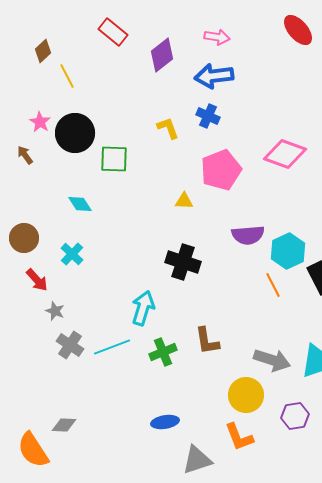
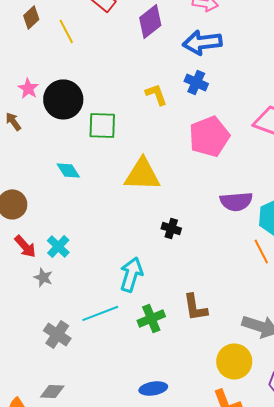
yellow line: (67, 76) -> (66, 31), moved
yellow triangle: (184, 201) -> (142, 174), moved, size x2.0
cyan cross: (72, 254) -> (58, 246), moved
black cross: (183, 262) -> (171, 228), size x0.6
gray cross: (70, 345) -> (57, 334), moved

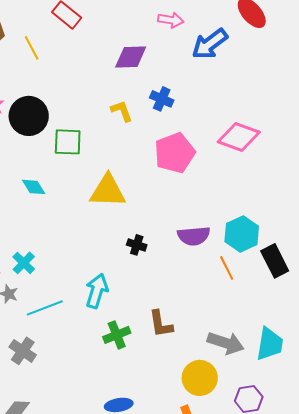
purple diamond: (150, 21) -> (131, 57), moved, turned 36
blue arrow: (202, 42) -> (210, 44), moved, turned -30
purple semicircle: (236, 201) -> (194, 236), moved
cyan line: (100, 313) -> (45, 308), moved

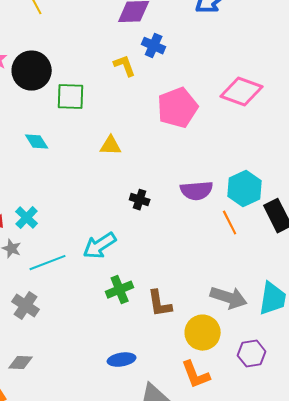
blue cross: (162, 99) -> (154, 46), moved
yellow triangle: (108, 191) -> (111, 146), size x0.6
cyan arrow: (97, 291) -> (100, 246), turned -140
brown L-shape: (161, 324) -> (160, 304), moved

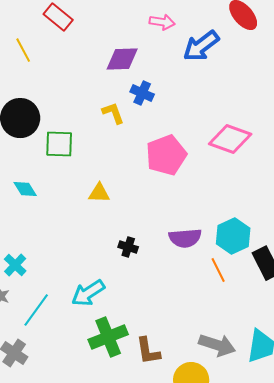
cyan line: (48, 263) -> (36, 310), turned -33
green cross: (120, 290) -> (108, 337), size x1.4

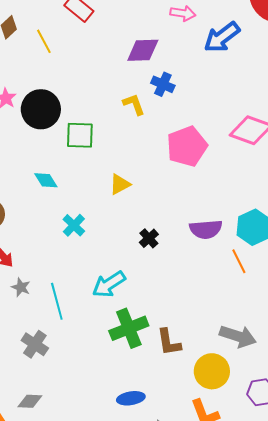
yellow triangle: (99, 193) -> (120, 184), turned -30
black cross: (128, 247) -> (149, 238), turned 30
cyan cross: (15, 265) -> (74, 225), moved
cyan line: (36, 310) -> (57, 301), turned -51

